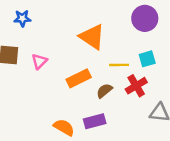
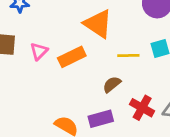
orange rectangle: (79, 78) -> (72, 57), moved
red cross: (136, 86) -> (142, 108), moved, turned -30

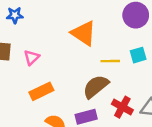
orange rectangle: (72, 57) -> (41, 91), moved
brown semicircle: (112, 84) -> (96, 87), size x1.6

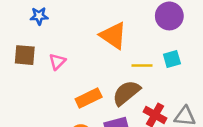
orange rectangle: (41, 91) -> (89, 98), moved

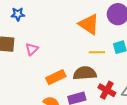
orange triangle: (113, 36) -> (89, 24), moved
brown semicircle: (126, 93) -> (85, 73), turned 35

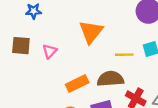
orange triangle: (89, 24) -> (91, 32), moved, turned 35

